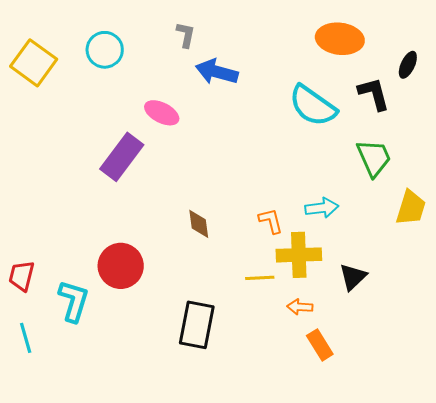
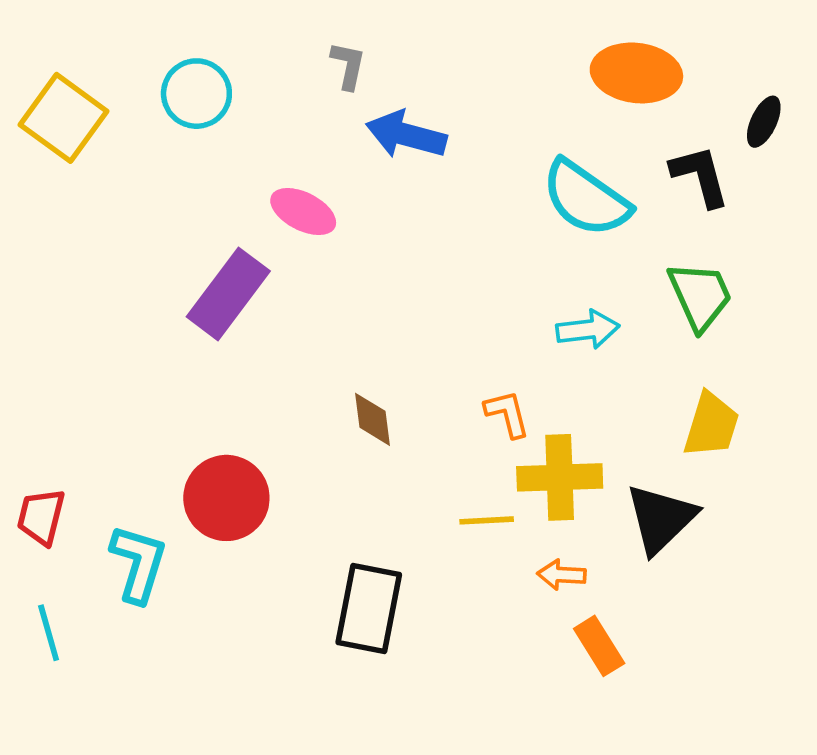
cyan arrow: (322, 208) -> (588, 329), moved
yellow trapezoid: (411, 208) -> (711, 425), moved
black triangle: (353, 277) -> (661, 519), size x1.4

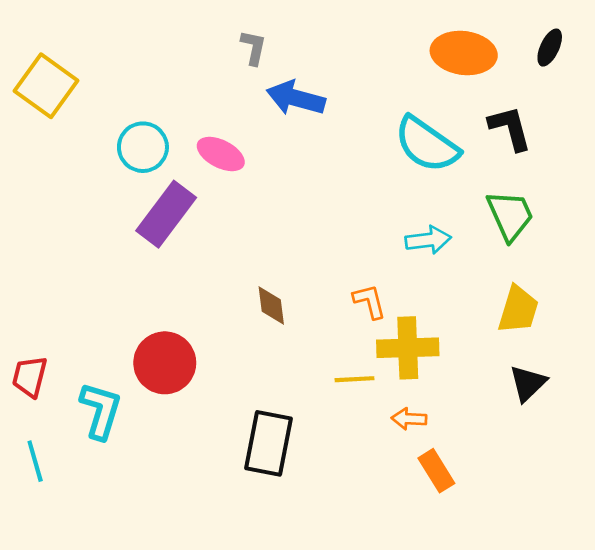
cyan circle: (196, 94) -> (143, 147), moved
black ellipse: (764, 122) -> (550, 48), moved
black triangle: (661, 519) -> (528, 383), moved, size x0.7

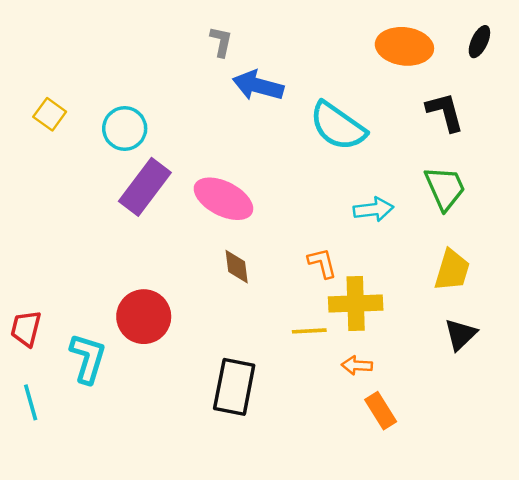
yellow square: (46, 86) -> (50, 114), moved, size x0.6
cyan semicircle: (427, 144) -> (338, 126), moved
pink ellipse: (221, 154) -> (223, 199), moved, size x1.4

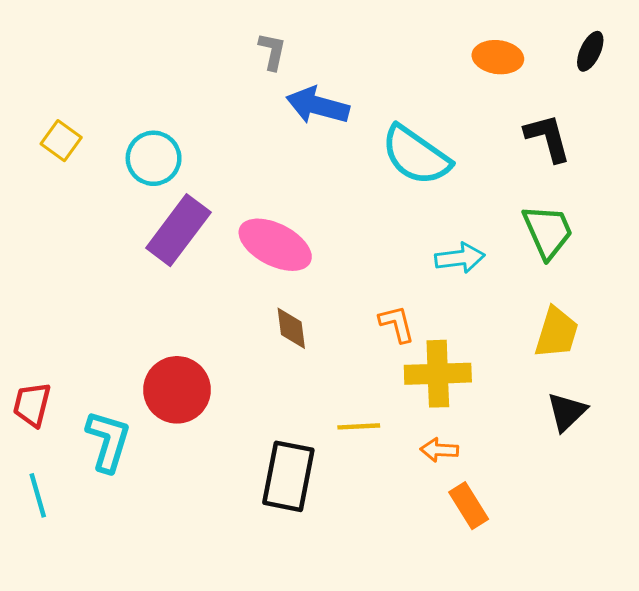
orange ellipse: (404, 46) -> (498, 57), size x0.7
yellow line: (309, 331) -> (359, 426), moved

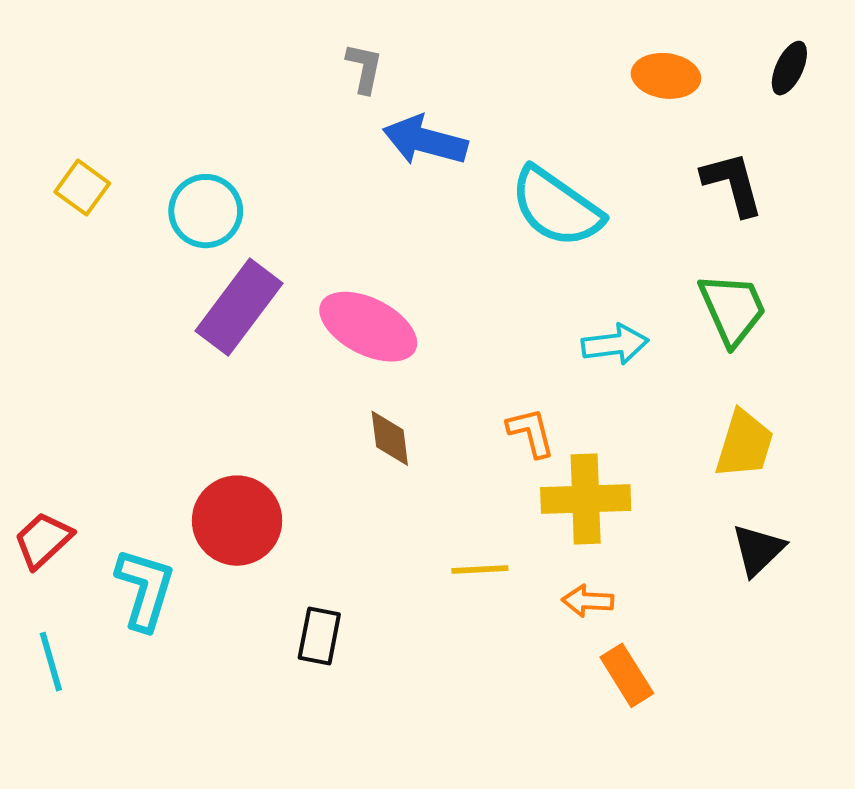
red trapezoid: (32, 404) -> (43, 540), turned 33
black rectangle: (288, 476) -> (319, 636), moved, size x0.6

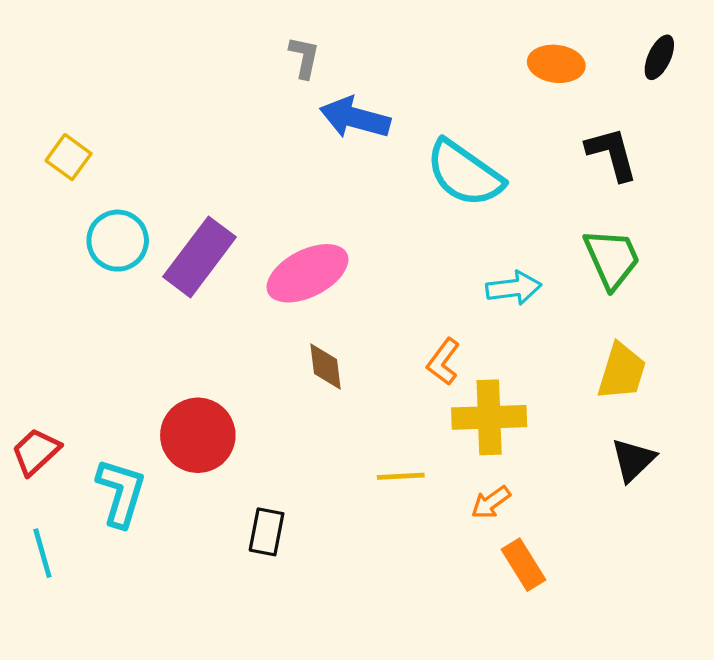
cyan circle: (206, 211) -> (118, 241), moved
pink ellipse: (368, 327) -> (307, 273), turned -54
orange L-shape: (531, 432) -> (443, 362), turned -129
orange arrow: (588, 601) -> (491, 502), turned -39

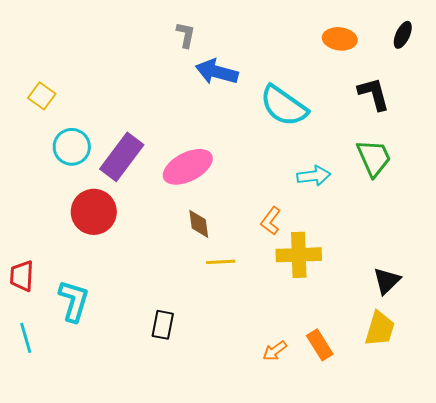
yellow trapezoid: (622, 371) -> (380, 329), moved
red circle: (198, 435) -> (94, 212), moved
red trapezoid: (36, 452) -> (22, 276), turned -44
yellow line: (401, 476) -> (221, 262), moved
orange arrow: (491, 502) -> (275, 351), moved

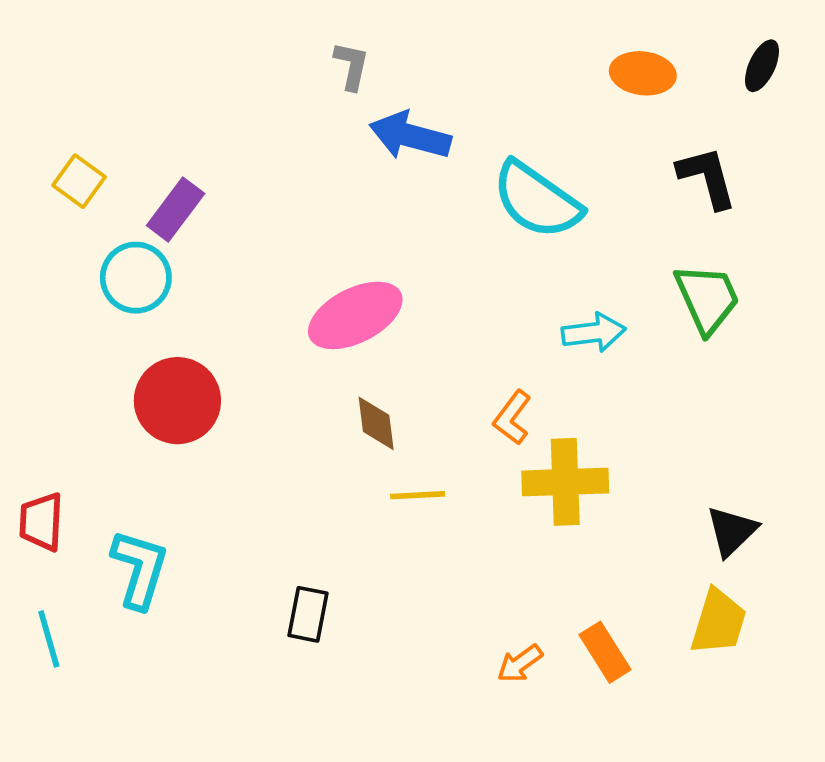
purple rectangle: (122, 157) -> (176, 210), moved, size x0.7

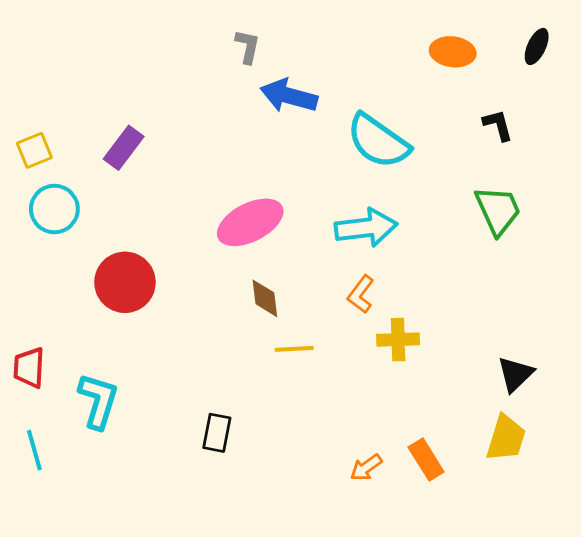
black L-shape: (707, 177) -> (498, 125), size x0.7
yellow square: (79, 181) -> (34, 150), moved, turned 32
cyan circle: (136, 278) -> (54, 209), moved
cyan arrow: (594, 332) -> (366, 228), moved, size x1.4
yellow cross: (565, 482) -> (398, 340), size x0.7

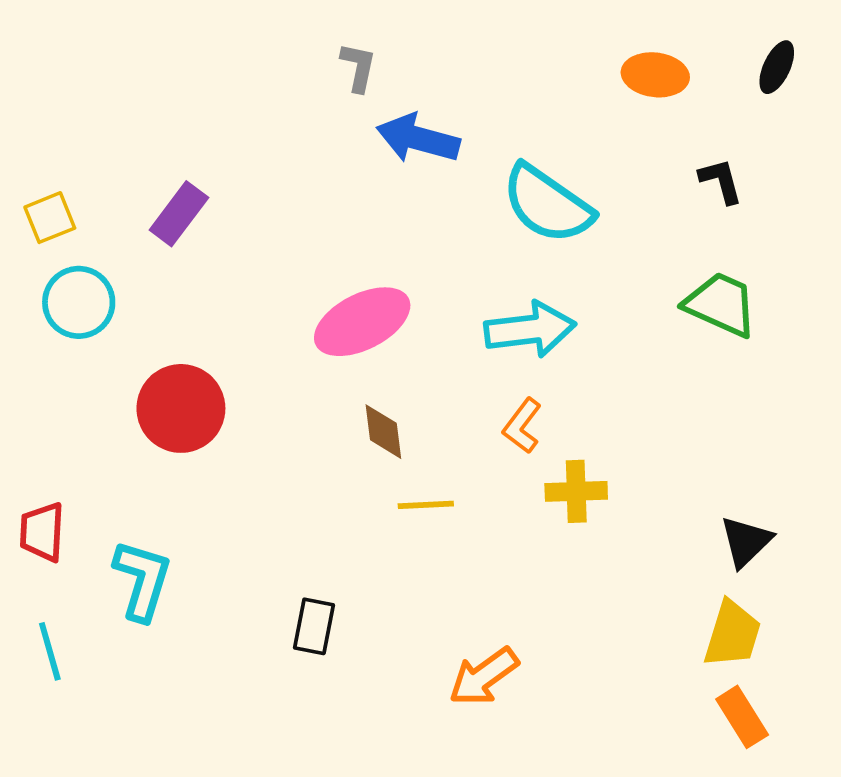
green trapezoid: (498, 210) -> (721, 304), turned -42
orange rectangle: (426, 459) -> (742, 717), moved
orange arrow: (366, 467) -> (484, 676), moved, size x1.5

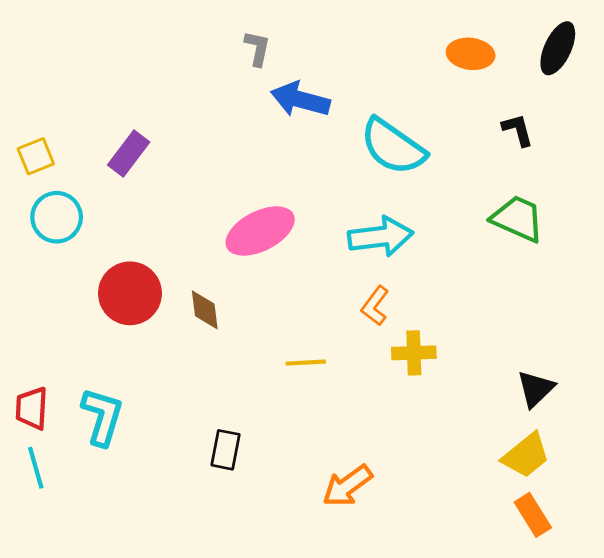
black ellipse: (777, 67) -> (558, 48), size x1.4
brown diamond: (383, 432) -> (205, 310), moved
red trapezoid: (42, 532) -> (32, 408), moved
yellow trapezoid: (732, 634) -> (526, 455), turned 34

